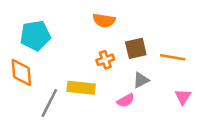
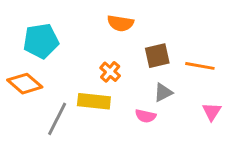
orange cross: (105, 60) -> (110, 72), moved, turned -30
orange diamond: (21, 72) -> (25, 84), turned -44
pink semicircle: (126, 100) -> (145, 116), turned 42

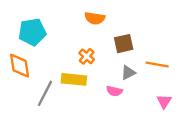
orange line: (200, 66) -> (157, 64), moved
orange diamond: (25, 84) -> (20, 66), turned 40
pink triangle: (212, 112) -> (164, 101), moved

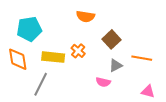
brown square: (124, 44) -> (112, 39), turned -30
yellow rectangle: (74, 79) -> (53, 57), moved
pink triangle: (164, 101) -> (148, 91), turned -48

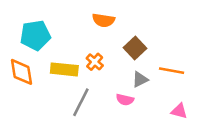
gray line: (41, 84) -> (81, 102), moved

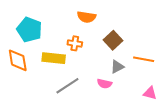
cyan pentagon: (35, 35) -> (29, 30), turned 30
orange cross: (95, 62) -> (75, 43), moved, turned -32
gray line: (81, 102) -> (67, 86), turned 30

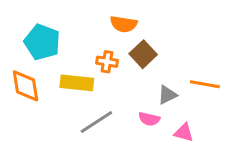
brown square: (113, 40) -> (143, 54), moved
pink triangle: (150, 93) -> (184, 133), moved

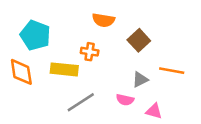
brown square: (143, 54) -> (139, 40), moved

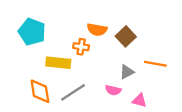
orange semicircle: (103, 20) -> (97, 30), moved
orange diamond: (21, 72) -> (40, 91), moved

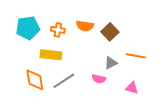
cyan pentagon: (32, 32) -> (28, 28), turned -30
orange cross: (81, 47) -> (58, 30), moved
pink triangle: (139, 100) -> (132, 88), moved

